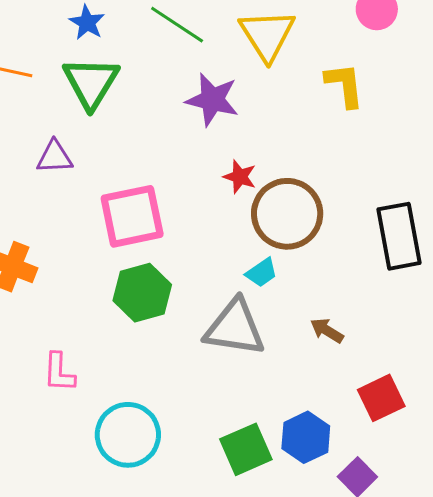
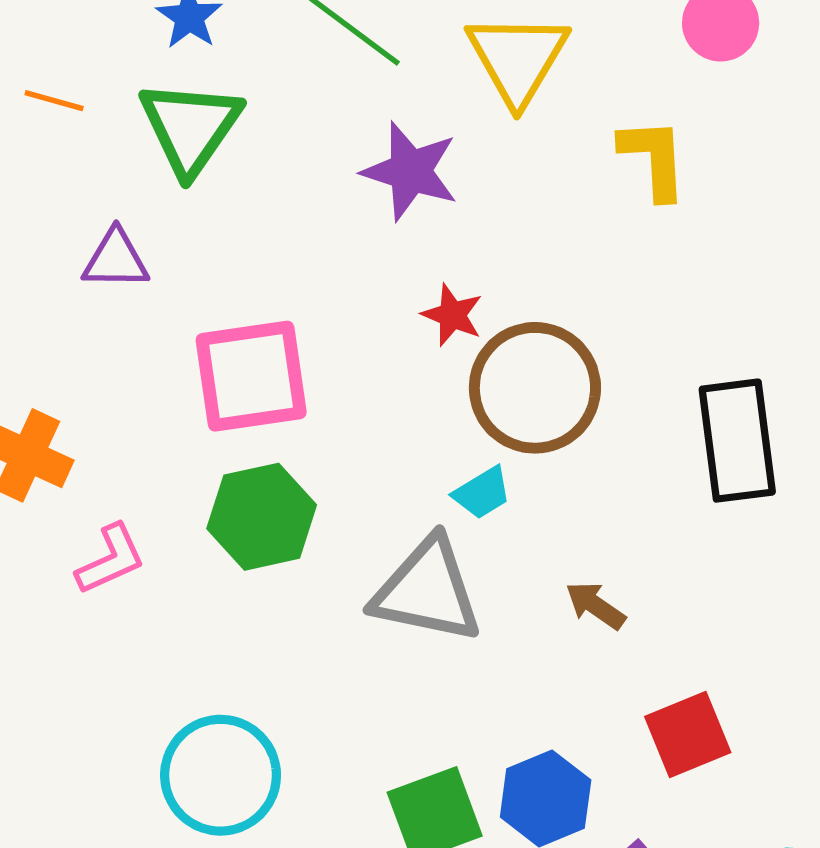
pink L-shape: (59, 372) -> (111, 559), moved, turned -120

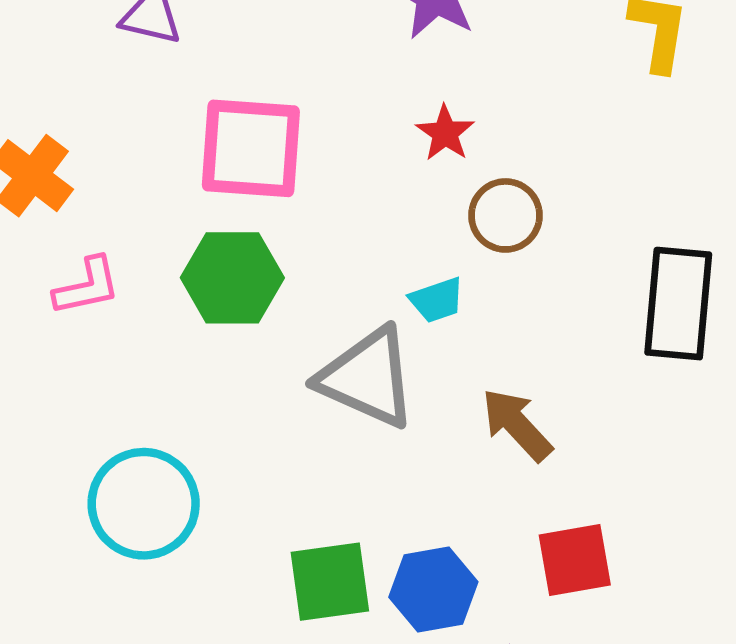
brown circle: (535, 388) -> (505, 215), size x0.6
brown arrow: (595, 606) -> (517, 425), size x1.4

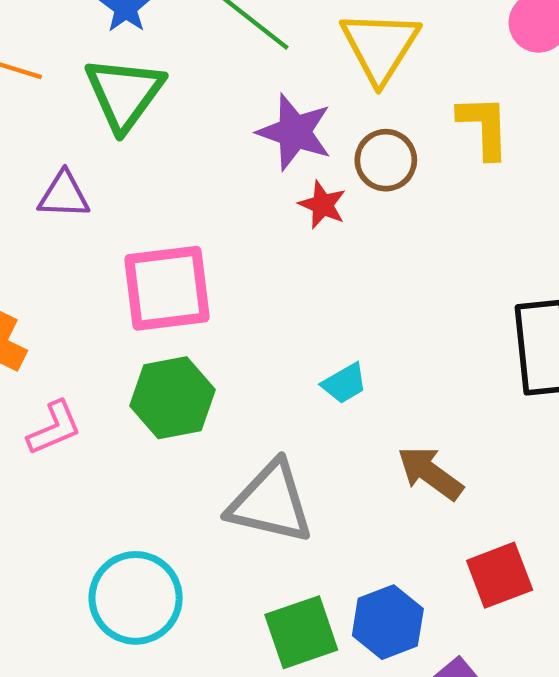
red star: (445, 133) -> (322, 205), moved
brown circle: (505, 215) -> (386, 160), moved
gray triangle: (367, 378) -> (271, 503), moved

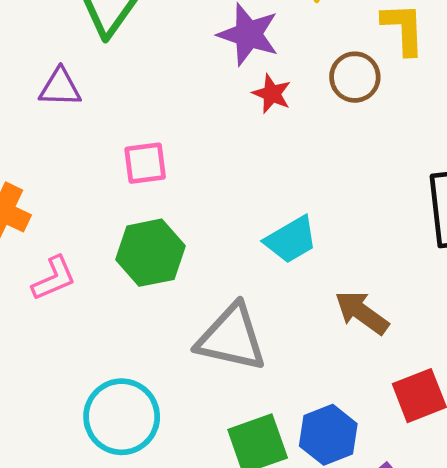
brown circle: (386, 160) -> (355, 77), moved
pink square: (167, 288) -> (145, 163), size x0.6
cyan trapezoid: (344, 383) -> (291, 240), size x1.4

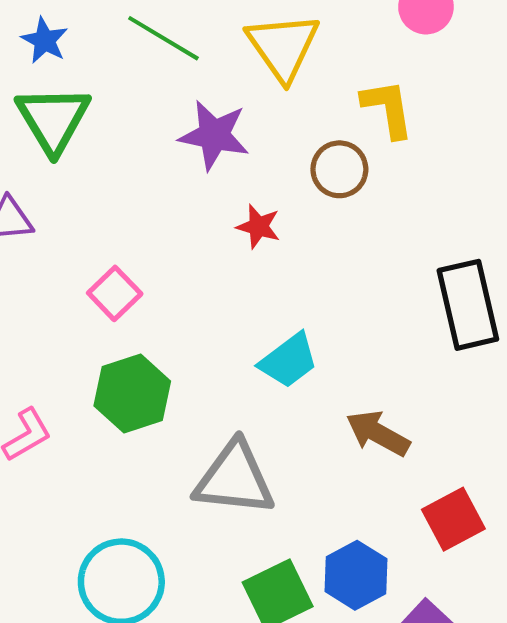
red star: (272, 94) -> (258, 227), moved
pink square: (145, 163) -> (115, 293), turned -30

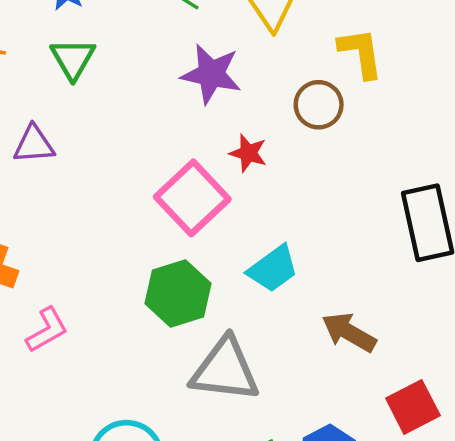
green triangle: (53, 119) -> (73, 59), size x0.7
pink square: (115, 293) -> (192, 198), moved, size x1.6
green hexagon: (132, 393) -> (178, 293), moved

